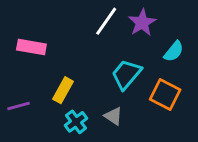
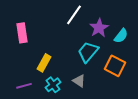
purple star: (142, 23) -> (99, 28), moved
pink rectangle: (31, 47) -> (22, 33), turned 72
purple line: (18, 106) -> (24, 86), moved

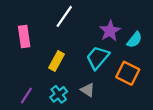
white line: (74, 15) -> (64, 16), moved
yellow rectangle: (44, 63) -> (56, 61), moved
purple line: (24, 86) -> (26, 95), turned -42

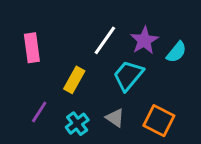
white line: (64, 16) -> (105, 40), moved
orange square: (128, 73) -> (159, 121), moved
purple line: (26, 95) -> (39, 112), moved

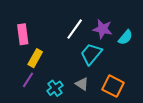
purple star: (144, 40) -> (103, 29), turned -30
yellow rectangle: (74, 80) -> (35, 58), moved

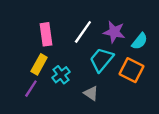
pink rectangle: (23, 34) -> (46, 34), moved
orange square: (113, 86) -> (132, 70), moved
cyan cross: (55, 88) -> (61, 75), moved

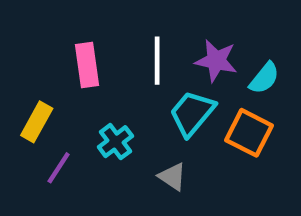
white line: (83, 32) -> (157, 61), turned -35
yellow rectangle: (39, 64) -> (37, 122), moved

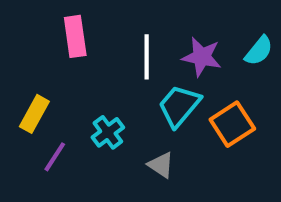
pink rectangle: (87, 65) -> (75, 36), moved
cyan semicircle: (264, 78) -> (259, 51), moved
orange square: (249, 133) -> (232, 124), turned 30

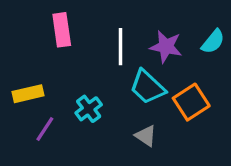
cyan trapezoid: (179, 106) -> (147, 87), turned -87
yellow rectangle: (34, 114) -> (28, 94), turned 48
gray triangle: (161, 165) -> (146, 136), moved

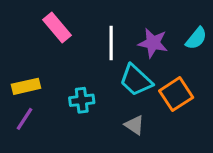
pink rectangle: (62, 30) -> (57, 28), turned -32
cyan cross: (89, 109) -> (82, 100), turned 30
purple line: (45, 129) -> (24, 119), moved

